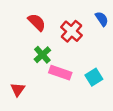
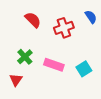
red cross: (71, 31) -> (64, 28), turned 30
green cross: (42, 55) -> (25, 57), moved

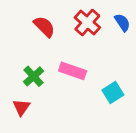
red cross: (64, 28) -> (87, 23), moved, turned -30
pink rectangle: (54, 65) -> (73, 71), moved

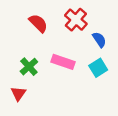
blue semicircle: (122, 23) -> (99, 40), moved
cyan square: (113, 92) -> (98, 68), moved

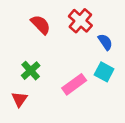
pink rectangle: (63, 62) -> (74, 84), moved, turned -55
cyan square: (98, 68) -> (104, 72), turned -30

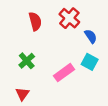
red semicircle: (41, 25) -> (35, 21), turned 30
red triangle: (19, 99) -> (22, 94), moved

